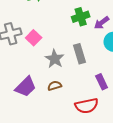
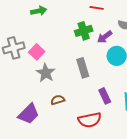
gray star: (55, 59) -> (46, 73), moved
purple trapezoid: (26, 87) -> (29, 114), moved

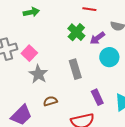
green cross: (84, 31) -> (76, 32), turned -30

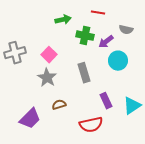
green arrow: (31, 12) -> (63, 20), moved
green cross: (76, 32) -> (85, 36), turned -30
pink square: (29, 53) -> (49, 55), moved

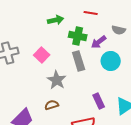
gray rectangle: (84, 73) -> (79, 61), moved
gray star: (47, 78) -> (57, 80), moved

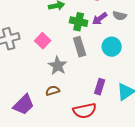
purple arrow: (99, 42) -> (100, 19), moved
purple rectangle: (99, 101) -> (100, 87), turned 42

